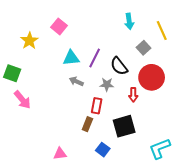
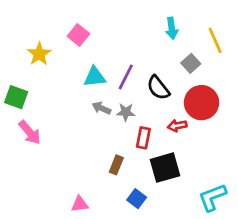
gray star: (107, 84) -> (126, 112), moved
red arrow: (133, 95) -> (177, 126), turned 80
red rectangle: (97, 106) -> (143, 138), moved

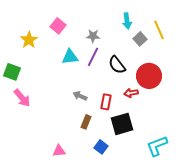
gray square: (191, 63) -> (140, 39), moved
gray arrow: (101, 108) -> (80, 96), moved
gray star: (126, 112) -> (93, 36), moved

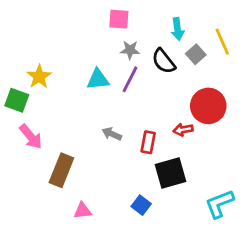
pink square: (58, 26) -> (119, 19), moved, turned -35
yellow star: (29, 40) -> (39, 77), moved
black semicircle: (117, 65) -> (164, 61), moved
brown rectangle: (86, 122) -> (61, 170), moved, size x1.6

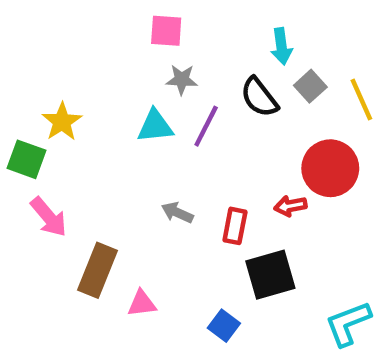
pink square: (119, 19) -> (166, 31), moved
yellow line: (222, 42) -> (361, 99), moved
gray star: (130, 50) -> (182, 80), moved
pink triangle: (82, 211) -> (142, 304), moved

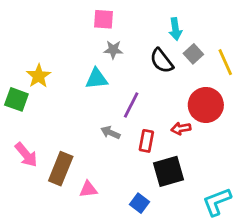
purple line: (206, 126) -> (131, 105), moved
pink arrow: (49, 217) -> (26, 155), moved

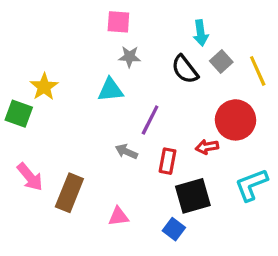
pink triangle: (88, 189) -> (118, 216), moved
cyan L-shape: (217, 202) -> (251, 185), moved
blue square: (139, 203) -> (174, 229), moved

